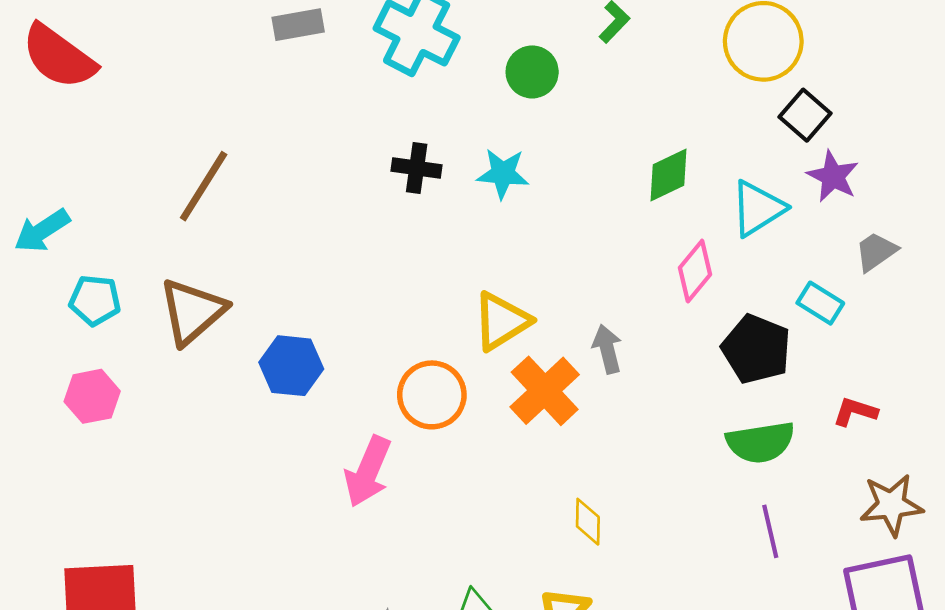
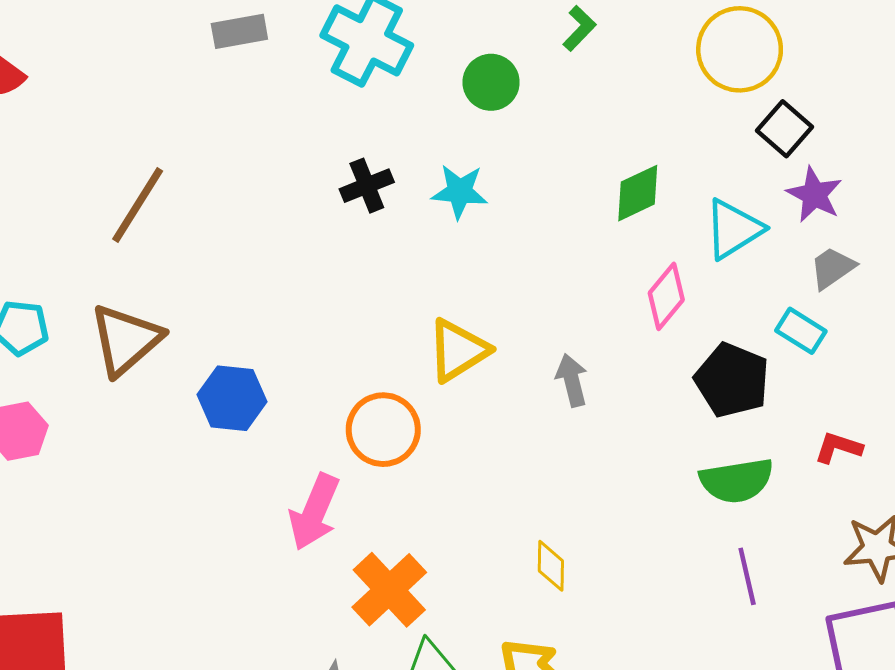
black cross: (417, 168) -> (367, 186), turned -30
gray trapezoid: (876, 252) -> (832, 268), moved
orange cross: (545, 391) -> (389, 590), moved

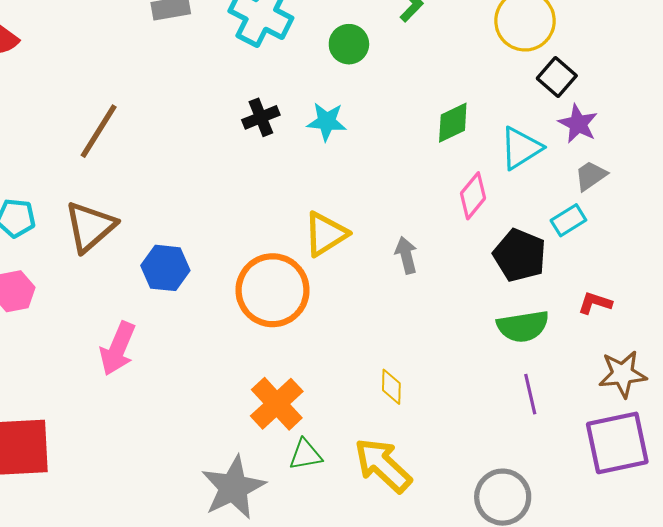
cyan rectangle: (801, 331) -> (568, 220), turned -64
orange circle: (383, 430) -> (273, 290), size x1.4
pink arrow: (314, 512) -> (118, 349), moved

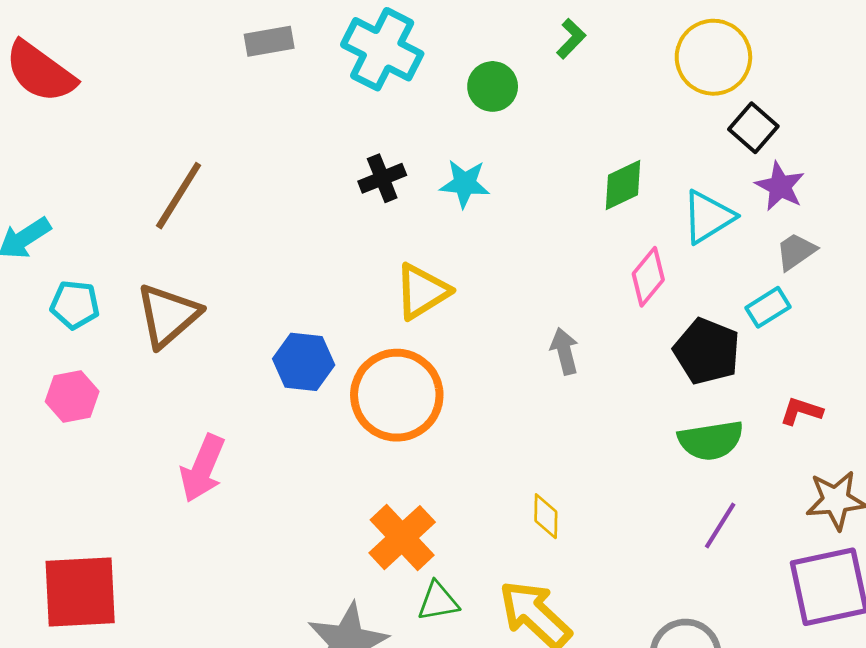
yellow triangle: (326, 234) -> (422, 291), moved
blue hexagon: (165, 268) -> (304, 362), moved
purple line: (530, 394) -> (720, 526), turned 45

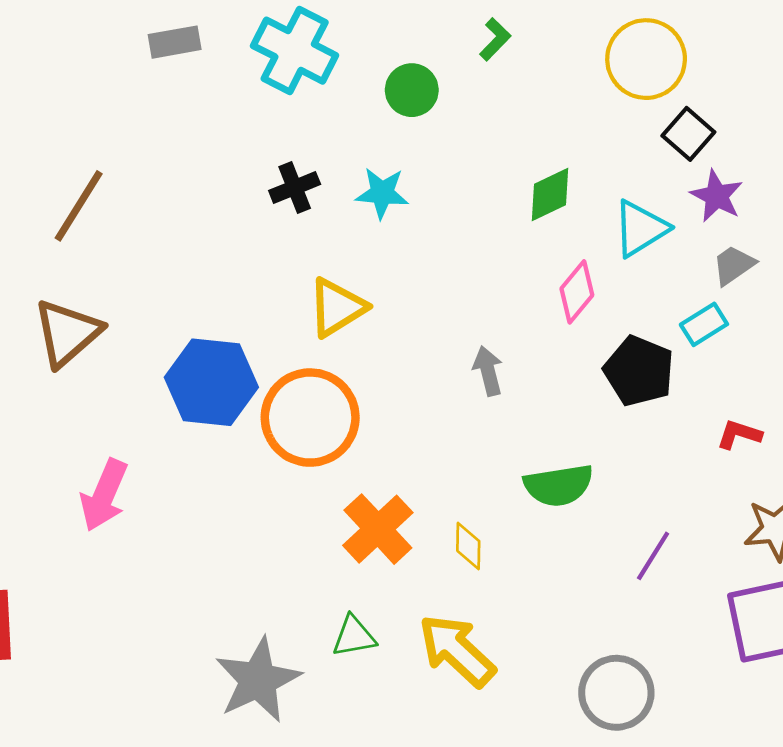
blue hexagon: (304, 362) -> (211, 382), size x1.4
green semicircle: (711, 440) -> (559, 485), moved
orange cross: (402, 538) -> (378, 529), moved

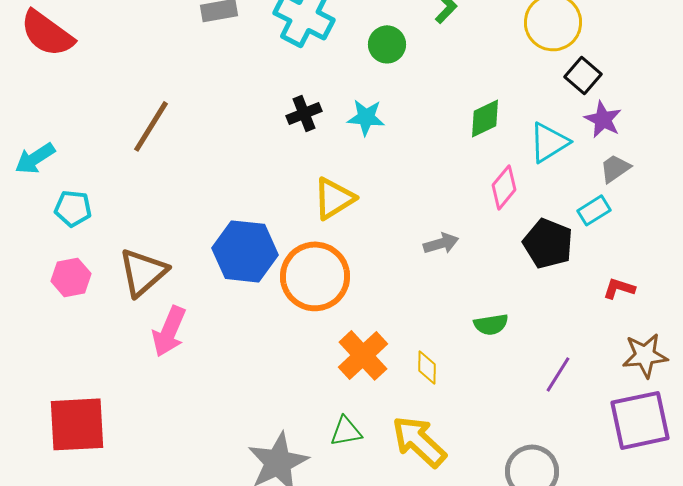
brown triangle: (67, 333) -> (143, 272), moved
gray arrow: (488, 371) -> (441, 243), turned 88
green semicircle: (559, 485) -> (491, 324), size x0.7

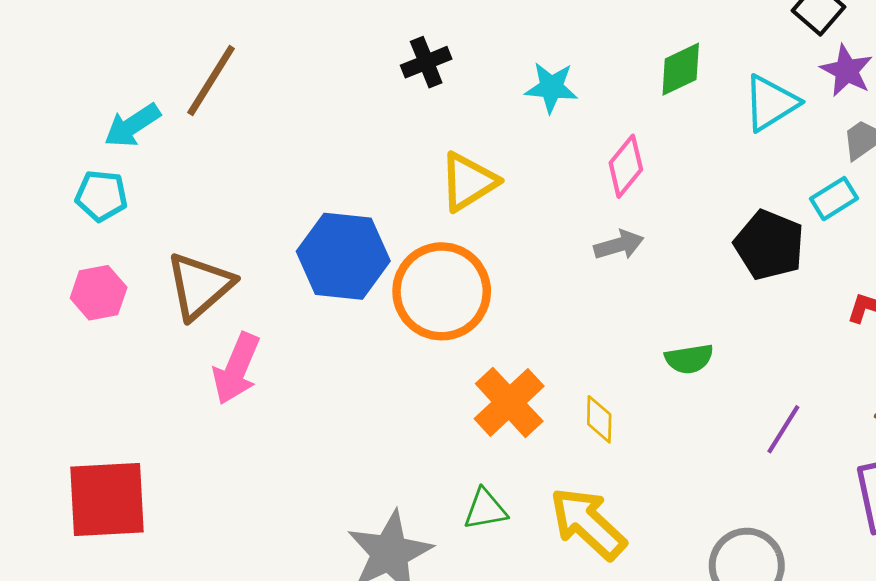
cyan star: (366, 117) -> (551, 87), moved
cyan arrow: (35, 158) -> (132, 125), moved
pink diamond: (504, 187) -> (626, 166), moved

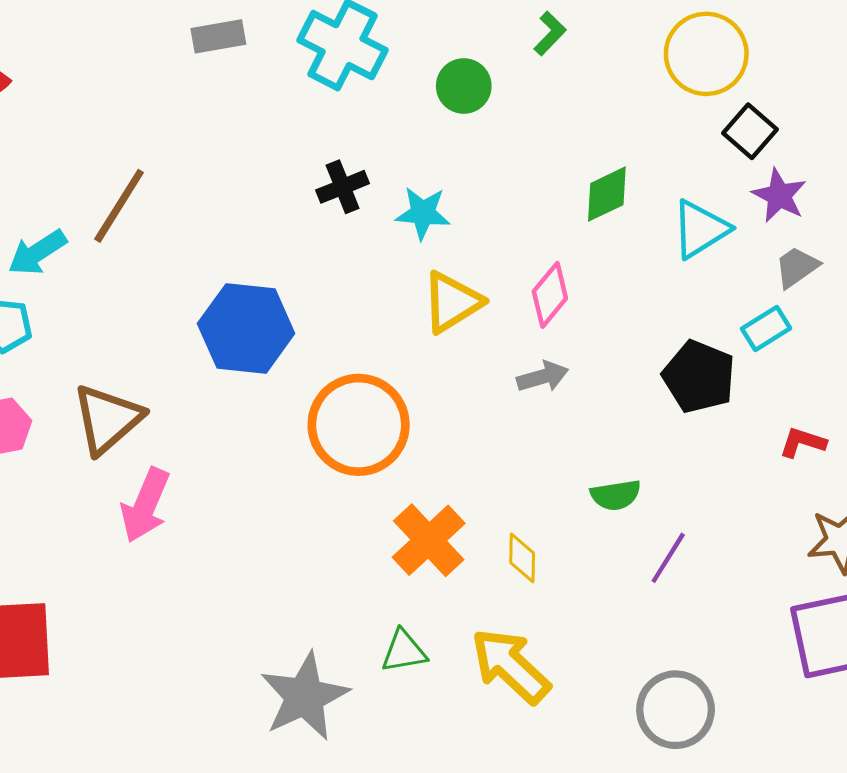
cyan star: (551, 87) -> (423, 213), moved
yellow triangle: (468, 182) -> (452, 302), moved
blue hexagon: (343, 256) -> (246, 328), moved
purple line: (783, 429) -> (668, 558), moved

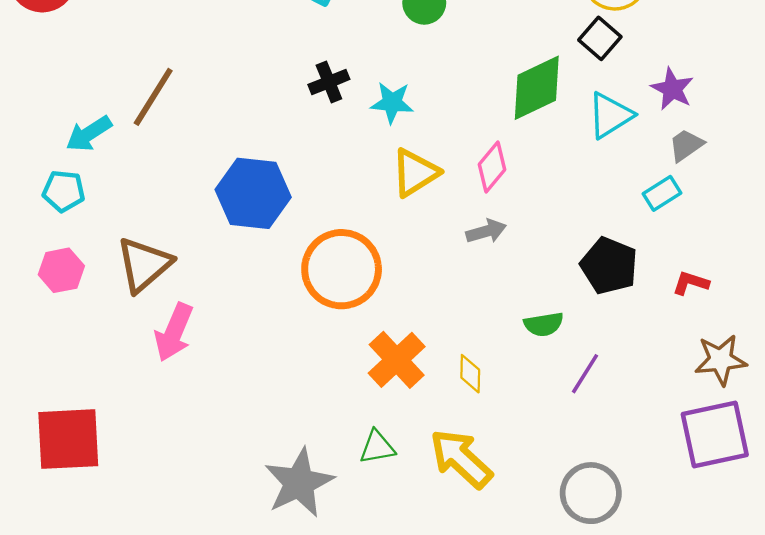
black square: (750, 131) -> (600, 38), moved
green diamond: (607, 194) -> (537, 88), size x1.5
black pentagon: (699, 377) -> (609, 266), moved

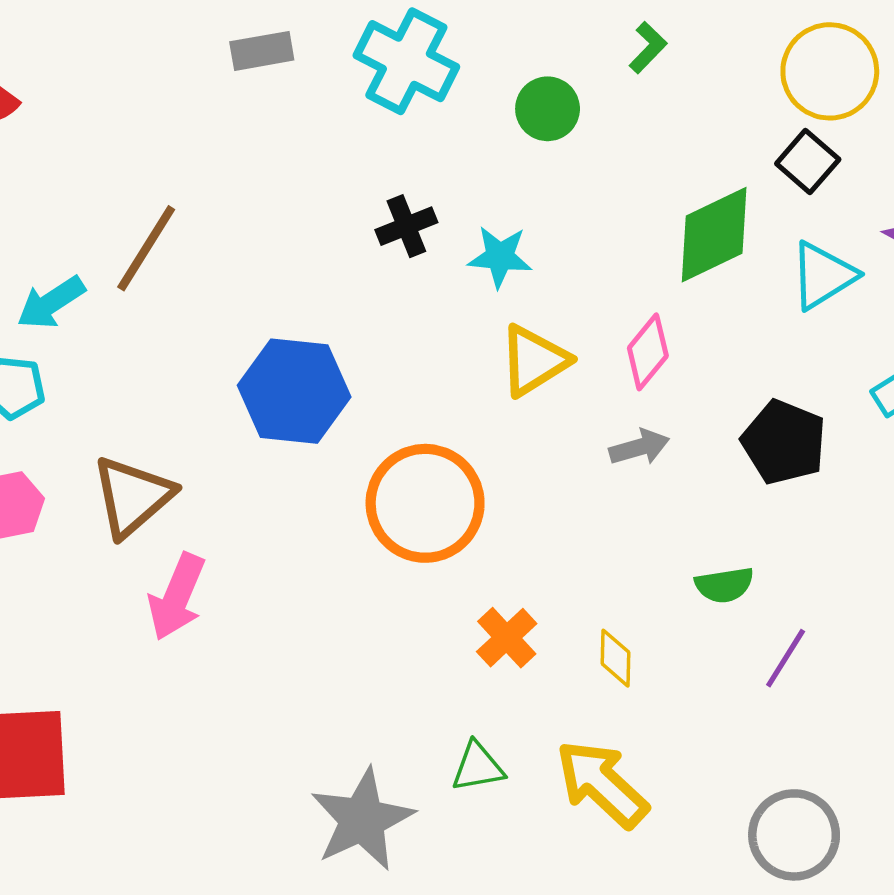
black pentagon: (609, 266) -> (784, 442), moved
orange cross: (397, 360) -> (507, 638), size x0.7

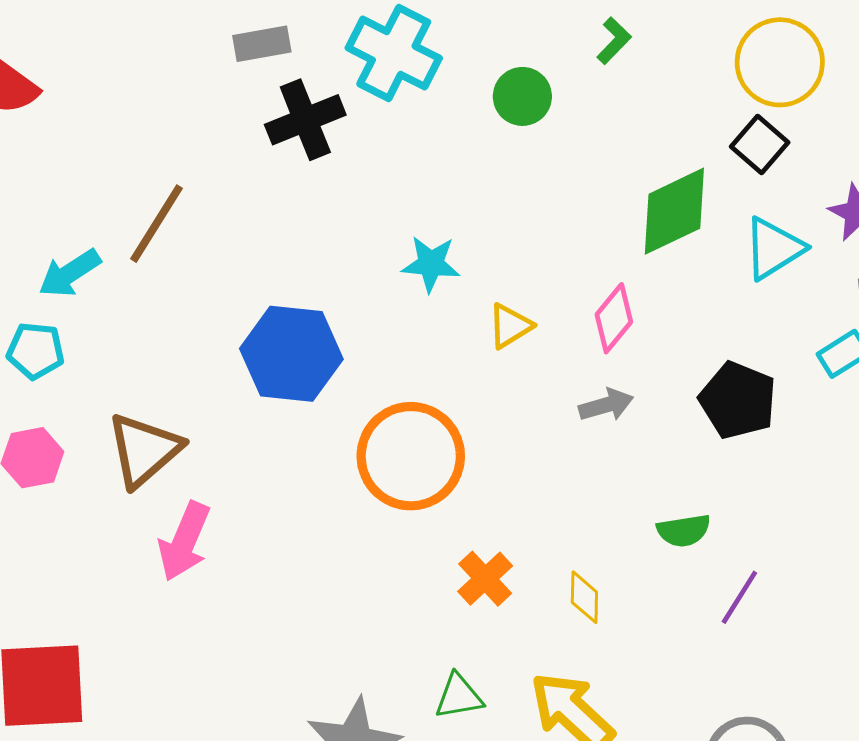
black cross: (406, 226) -> (305, 120), moved, size x1.4
cyan star: (500, 257) -> (431, 264), moved
yellow triangle: (534, 360) -> (510, 326), size x0.7

